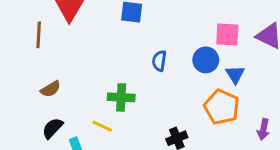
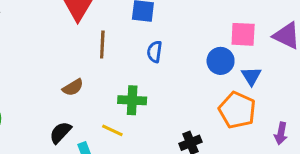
brown line: (39, 35) -> (102, 44), moved
blue semicircle: (159, 61) -> (155, 52), moved
brown semicircle: (51, 89) -> (73, 87), moved

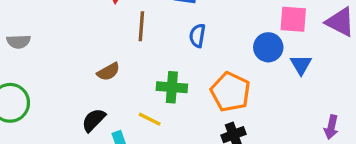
orange pentagon: (237, 110) -> (230, 92), moved

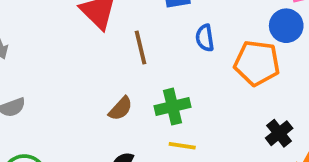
green cross: (172, 87) -> (172, 107), moved
orange pentagon: (230, 92) -> (257, 63), moved

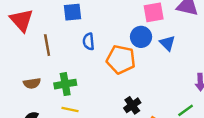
brown semicircle: (121, 109) -> (32, 83), turned 35

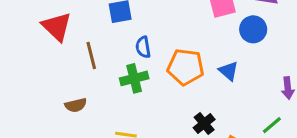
blue circle: (141, 37) -> (253, 29), moved
blue triangle: (167, 43) -> (229, 71), moved
green cross: (65, 84) -> (134, 78), moved

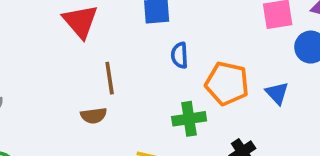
brown line: (91, 56) -> (110, 78), moved
green cross: (134, 78) -> (189, 119), moved

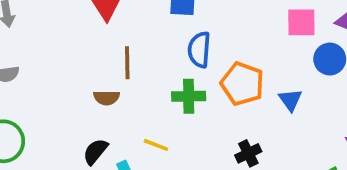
blue semicircle: (180, 55) -> (199, 50), size x1.4
green cross: (189, 119) -> (189, 96), moved

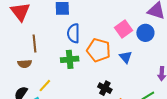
pink square: (301, 22) -> (123, 29), moved, turned -30
yellow line: (156, 145) -> (45, 86), moved, turned -64
black cross: (248, 153) -> (105, 88), turned -32

